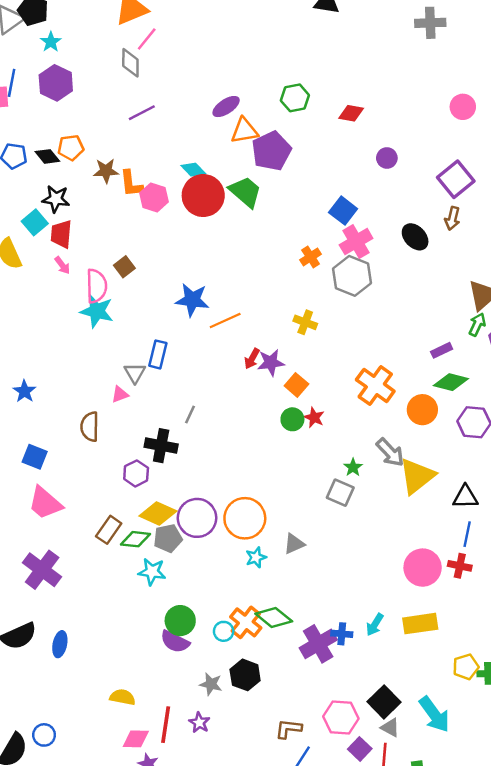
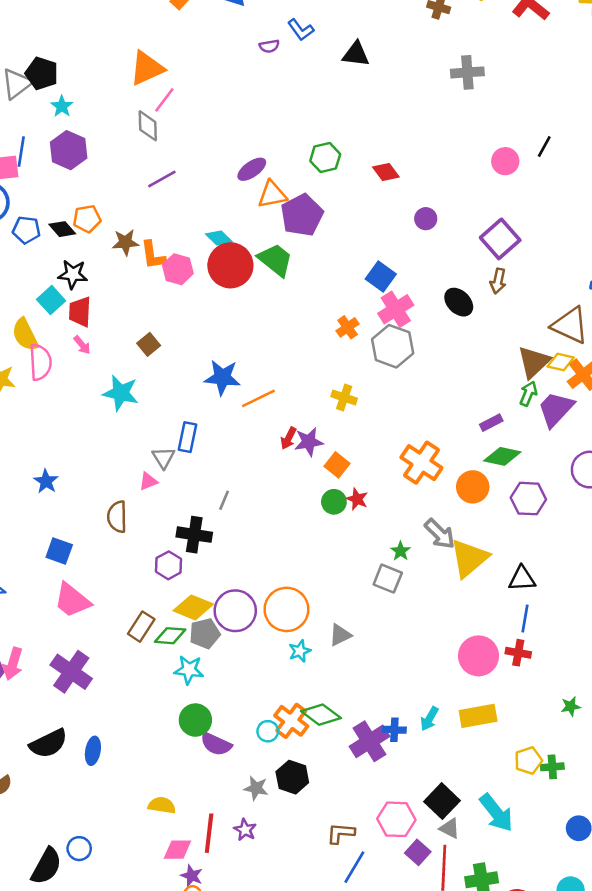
red diamond: (351, 113) -> (386, 172), turned 45
pink semicircle: (96, 286) -> (40, 362), moved
green circle: (180, 621) -> (195, 720), moved

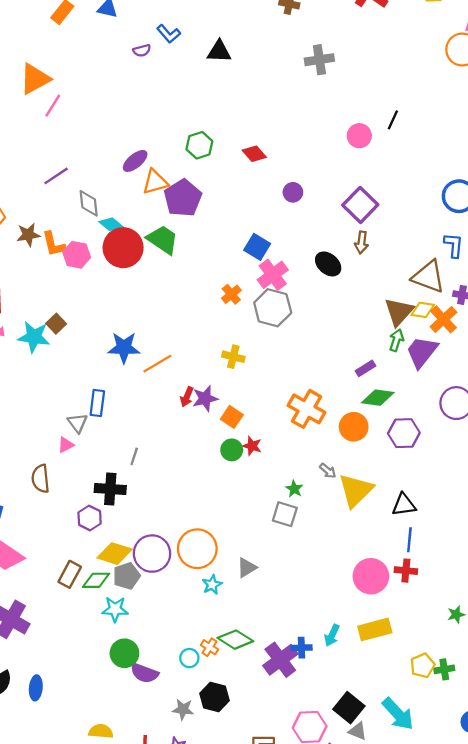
gray diamond: (148, 126) -> (89, 203), moved
cyan star: (121, 393) -> (34, 337), moved
gray arrow: (440, 534) -> (328, 471), size x0.6
orange cross: (291, 721) -> (209, 647), size x0.6

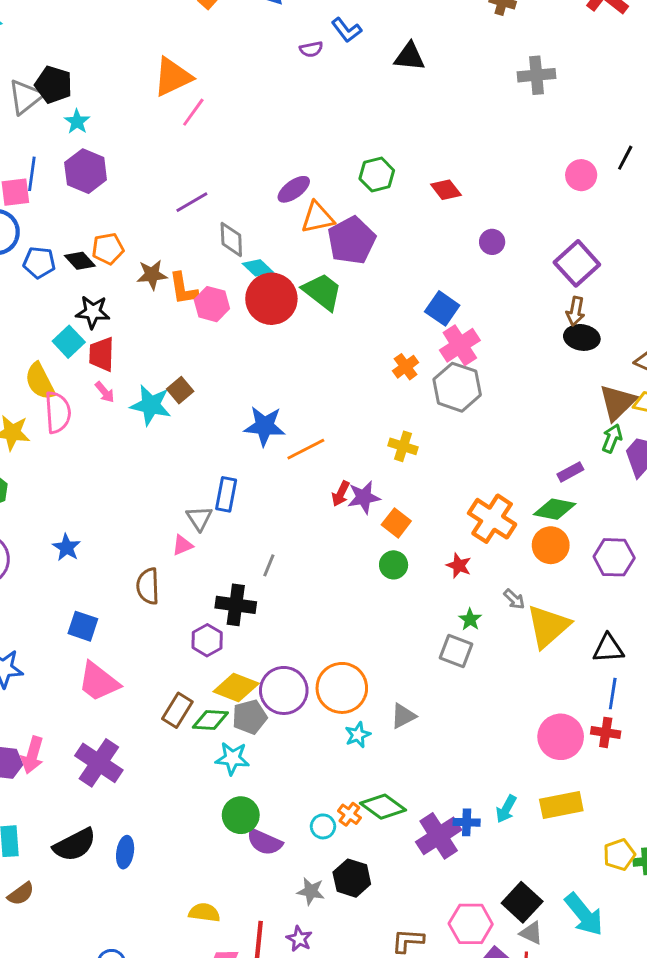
black ellipse: (328, 264) -> (582, 337), moved, turned -35
green diamond: (378, 398) -> (555, 509), moved
red star: (252, 446) -> (459, 565), moved

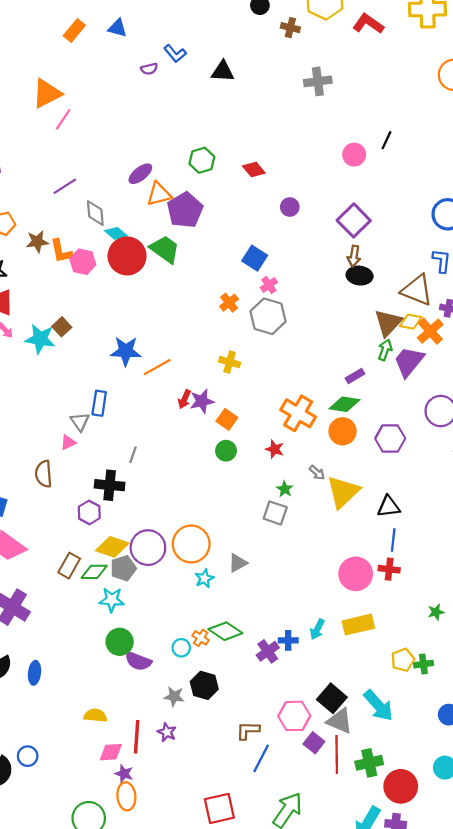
pink cross: (460, 345) -> (269, 285), size x0.6
purple cross: (439, 836) -> (268, 651), size x0.7
gray triangle: (531, 933) -> (340, 721), size x1.5

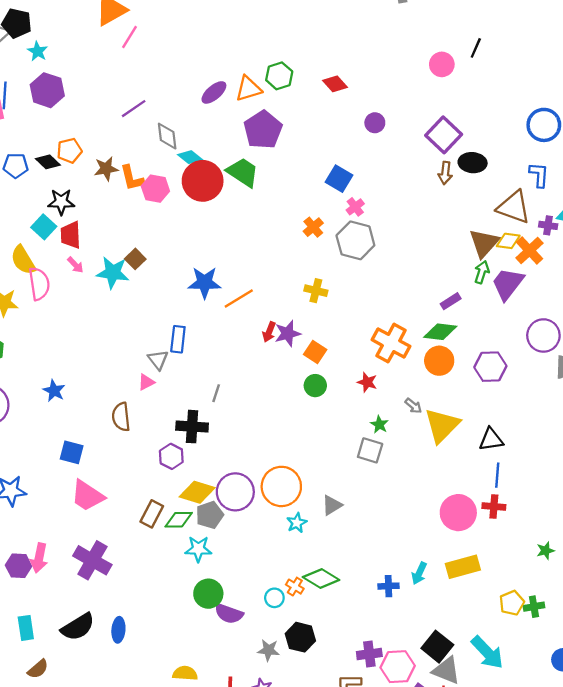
orange triangle: (159, 194) -> (248, 89), moved
black ellipse: (360, 276) -> (473, 163), moved
purple cross: (268, 651) -> (369, 654), moved, turned 30

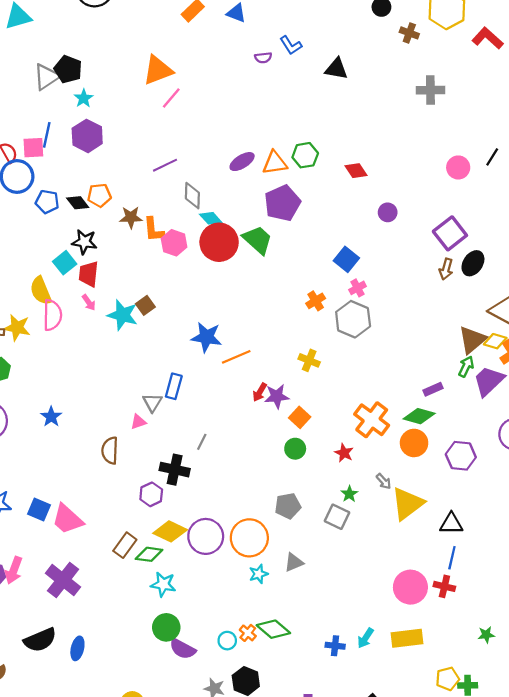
black ellipse: (473, 163) -> (473, 263), turned -70
blue square: (72, 452) -> (39, 510), moved
gray pentagon: (210, 515) -> (288, 506), moved

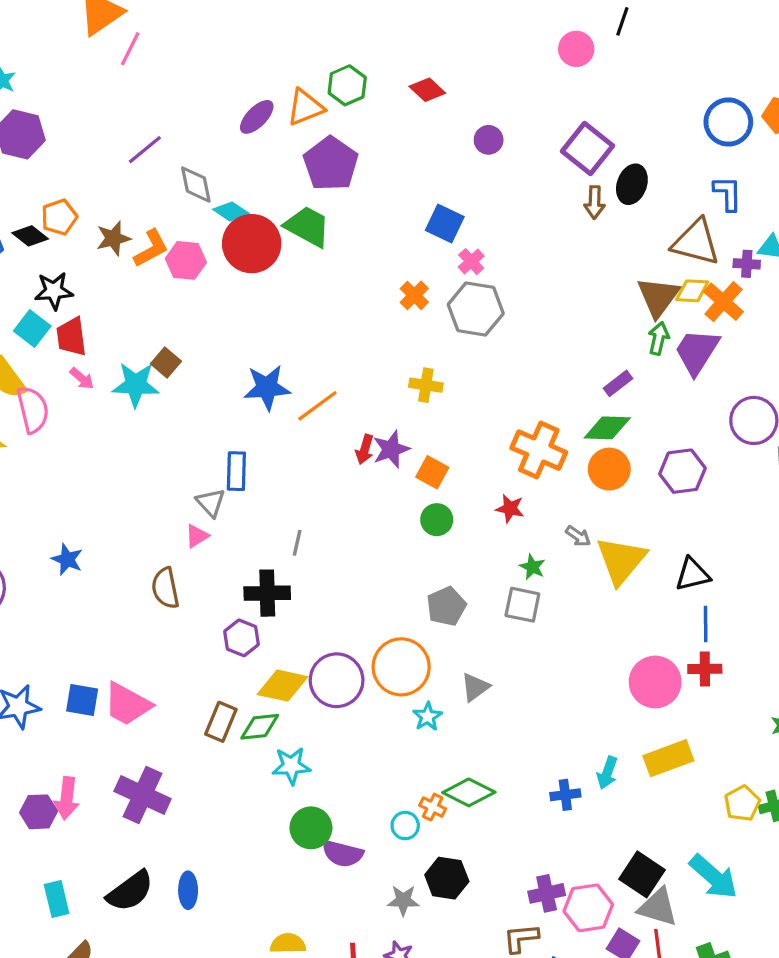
orange L-shape: (154, 230) -> (151, 248), turned -100

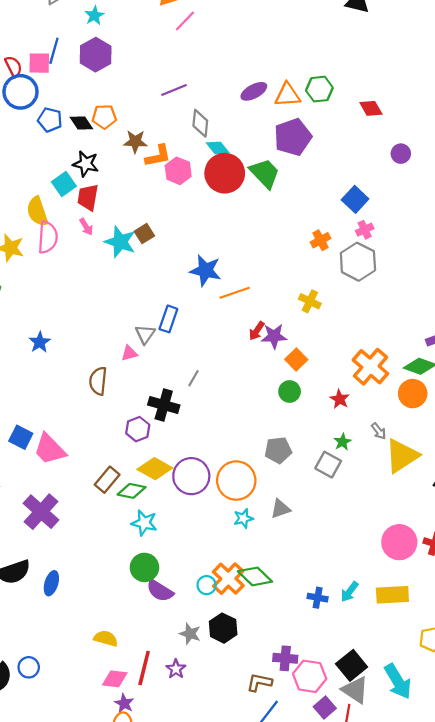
orange cross: (433, 807) -> (228, 579), size x1.8

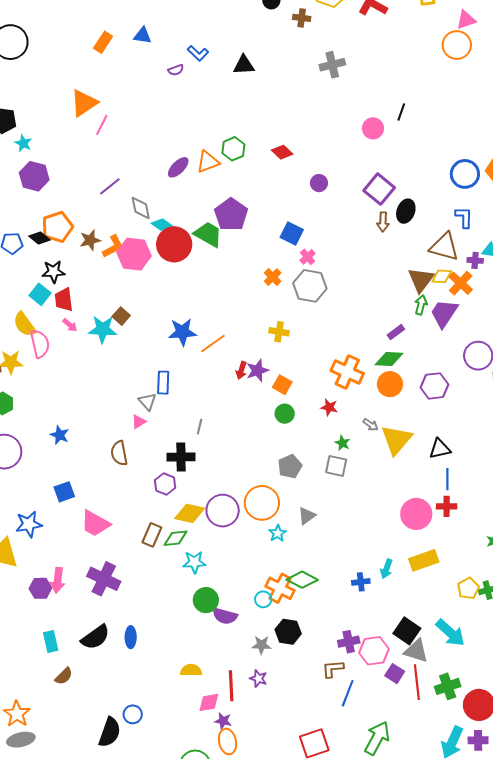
orange pentagon: (104, 117) -> (57, 227), size x1.4
purple pentagon: (293, 137) -> (231, 215), moved
pink hexagon: (178, 171) -> (134, 254), size x1.4
blue square: (21, 437) -> (64, 492), moved, turned -30

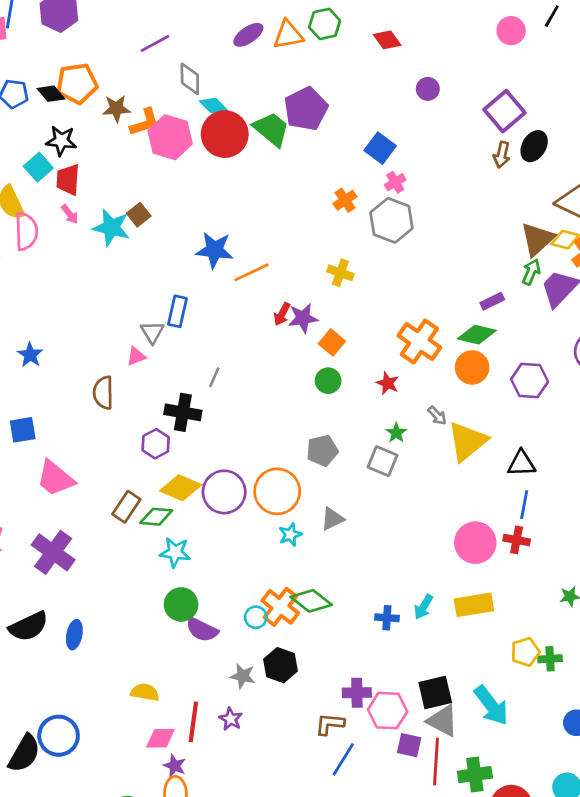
black square: (407, 631) -> (435, 692), turned 32
purple square: (395, 674) -> (409, 745), turned -30
blue circle: (133, 714) -> (59, 736), size x1.6

